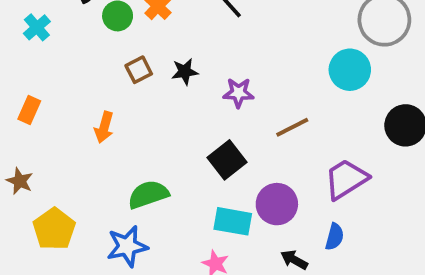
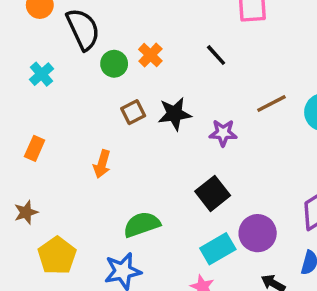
black star: (185, 72) -> (175, 114), size x1.4
brown line: (292, 127) -> (271, 103), moved
brown star: (20, 181) -> (26, 212), turned 30
cyan rectangle: (233, 221) -> (218, 249), turned -40

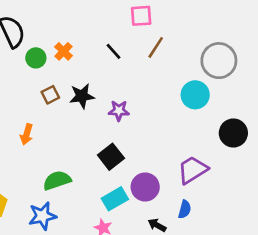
brown line: (271, 103) -> (156, 47), moved, turned -30

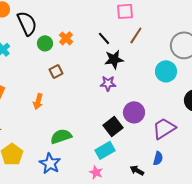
black star: (82, 96) -> (114, 59), moved
black square: (111, 157) -> (113, 126), moved
purple circle: (145, 187) -> (134, 112), moved
blue star: (42, 216) -> (50, 163), turned -30

